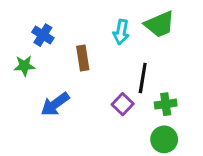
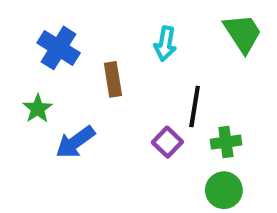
green trapezoid: (160, 24) -> (243, 33), moved, turned -100
blue cross: (43, 35) -> (59, 48), size x1.4
green star: (24, 66) -> (38, 109), moved, turned -30

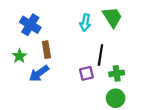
green trapezoid: (243, 33) -> (112, 17), moved
brown rectangle: (113, 79) -> (46, 50), moved
purple square: (167, 142) -> (86, 73), turned 32

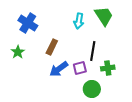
brown rectangle: (46, 50) -> (52, 47), moved, turned 35
blue arrow: (39, 73) -> (59, 69), moved
green circle: (116, 98) -> (92, 89), moved

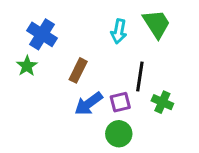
green star: (18, 52) -> (27, 66), moved
green cross: (108, 68) -> (162, 102), turned 32
green circle: (92, 89) -> (119, 134), moved

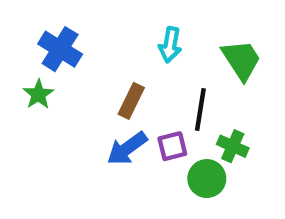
green trapezoid: (156, 24) -> (241, 60), moved
brown rectangle: (78, 70) -> (131, 101), moved
green circle: (119, 134) -> (207, 179), moved

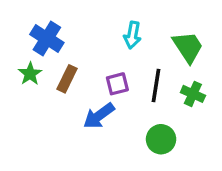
brown rectangle: (131, 101) -> (67, 79), moved
purple square: (172, 146) -> (117, 84), moved
green cross: (233, 146) -> (193, 94), moved

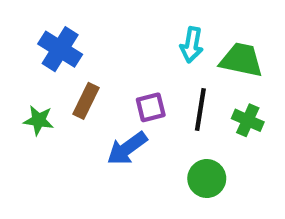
cyan arrow: (132, 35) -> (192, 45), moved
green trapezoid: (188, 47) -> (241, 60), turned -45
green star: (30, 74) -> (39, 120), moved, turned -30

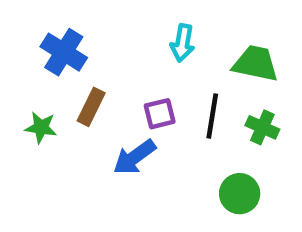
cyan arrow: (192, 45) -> (183, 43), moved
green circle: (207, 179) -> (240, 194), moved

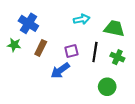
cyan arrow: (183, 43) -> (82, 19), turned -112
green star: (41, 127) -> (14, 45), moved

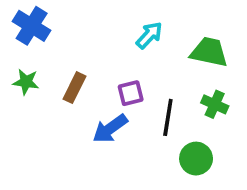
cyan arrow: (82, 19) -> (149, 35), turned -35
blue cross: (28, 23) -> (32, 26), moved
black line: (95, 52) -> (168, 117), moved

